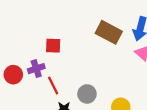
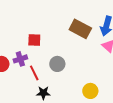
gray circle: (87, 94) -> (57, 64), moved

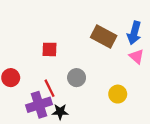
purple cross: (20, 59) -> (39, 105), moved, size x1.5
yellow circle: (90, 91) -> (118, 94), moved

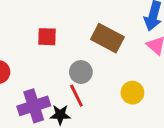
brown rectangle: (104, 36) -> (107, 38), moved
red line: (49, 88) -> (76, 96), moved

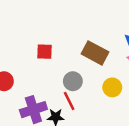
yellow circle: (132, 93) -> (112, 87), moved

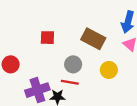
red line: (69, 101) -> (70, 82), turned -54

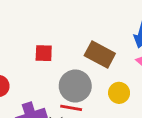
gray circle: (73, 64) -> (75, 86), size x1.5

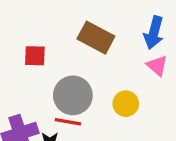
brown rectangle: (100, 55) -> (96, 38), moved

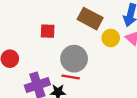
yellow circle: (126, 104) -> (111, 38), moved

